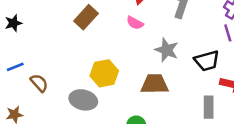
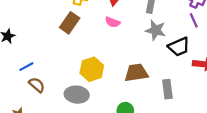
gray star: (167, 50) -> (156, 30), moved
blue line: (15, 67) -> (26, 67), moved
gray rectangle: (209, 107) -> (167, 89), moved

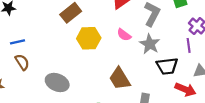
pink semicircle: (113, 22) -> (124, 35), moved
yellow hexagon: (92, 69) -> (89, 38), moved
brown trapezoid: (136, 73) -> (120, 79), turned -130

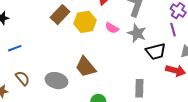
yellow hexagon: (89, 38) -> (85, 22), moved
brown semicircle: (22, 62) -> (22, 78), moved
brown trapezoid: (120, 79) -> (86, 67), moved

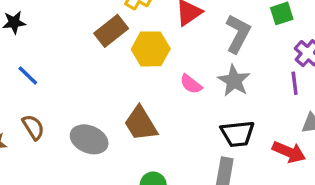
pink semicircle: (112, 28) -> (191, 84), moved
blue line: (15, 48) -> (28, 75), turned 56
black trapezoid: (156, 51) -> (238, 134), moved

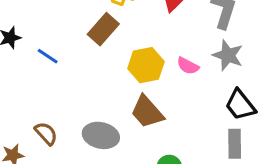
yellow hexagon: (151, 49) -> (146, 65), moved
blue line: (28, 75) -> (48, 56), moved
black trapezoid: (238, 134) -> (240, 105), turned 68

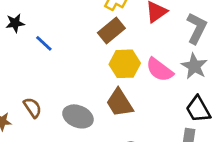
brown rectangle: (103, 29) -> (111, 30), moved
pink semicircle: (188, 66) -> (160, 70), size x1.5

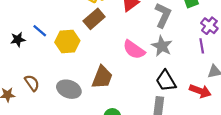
black star: (15, 23) -> (18, 39), moved
yellow hexagon: (125, 64) -> (67, 41), moved
brown trapezoid: (120, 103) -> (102, 77), turned -125

